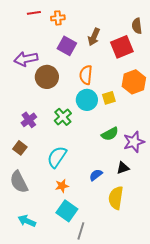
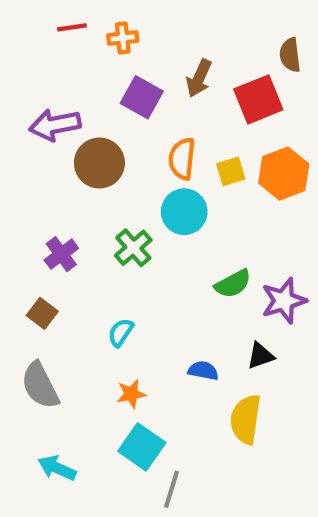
yellow square: (109, 98) -> (231, 171), moved
cyan semicircle: (57, 157) -> (121, 332), size x0.6
blue semicircle: (96, 175) -> (203, 371), turned 48

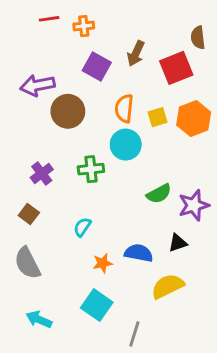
green cross: (133, 248) -> (91, 169), turned 35
blue semicircle: (203, 371) -> (139, 253), size x1.4
orange star: (131, 394) -> (103, 263), moved
yellow semicircle: (246, 419) -> (168, 286), turned 56
gray line: (171, 489) -> (134, 334), moved

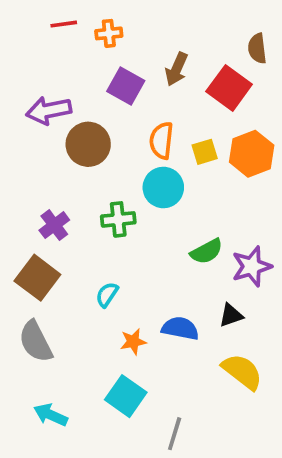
red square: (176, 68) -> (229, 88), turned -32
brown square: (29, 214) -> (37, 278), size x1.6
yellow semicircle: (168, 286) -> (242, 372), moved, turned 64

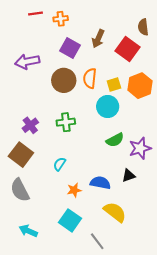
brown circle: (88, 144) -> (64, 80), moved
cyan circle: (163, 187) -> (108, 107), moved
yellow semicircle: (242, 372) -> (115, 212), moved
gray line: (175, 434) -> (97, 241), turned -54

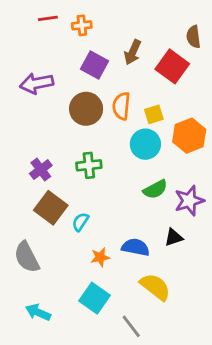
orange hexagon: (140, 86) -> (189, 136), moved
brown square: (21, 155) -> (51, 208), moved

